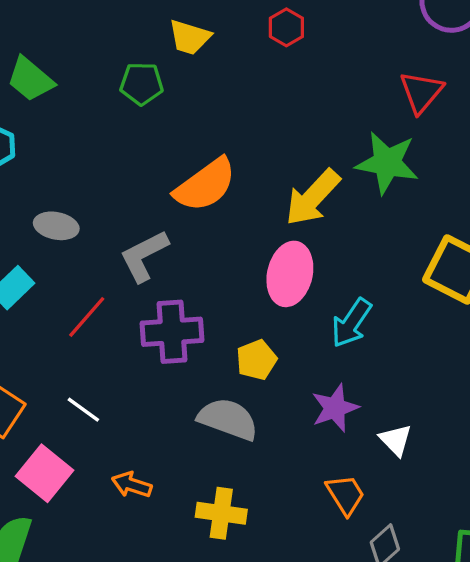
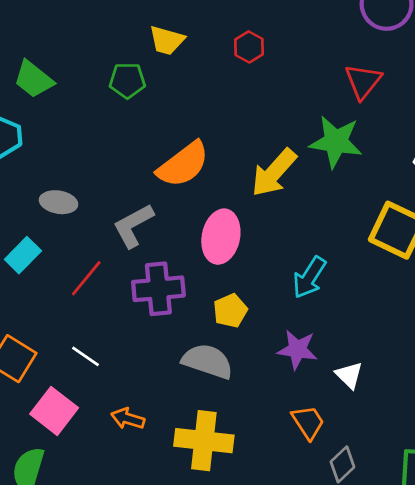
red hexagon: (286, 27) -> (249, 47), moved
pink ellipse: (290, 274) -> (221, 237), moved
purple star: (335, 408) -> (297, 350), turned 30
yellow cross: (221, 513) -> (204, 441), size x1.4

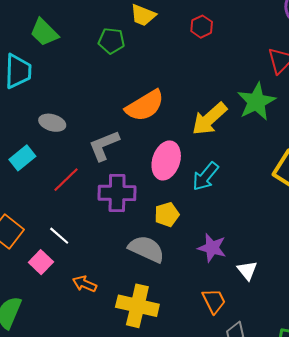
green star: (336, 142) -> (256, 102), turned 30
cyan arrow: (309, 277) -> (205, 176), moved
pink square: (54, 411) -> (41, 262), moved, size x0.7

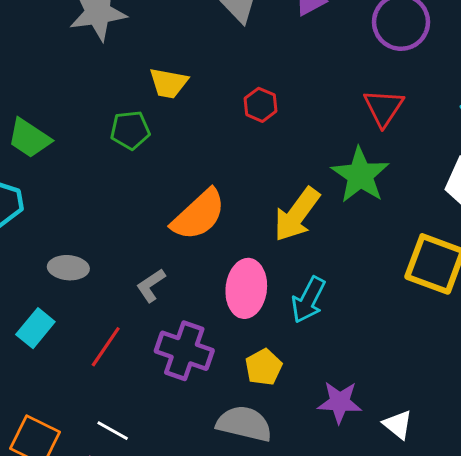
red hexagon: (202, 27) -> (260, 105), moved
gray L-shape: (104, 146) -> (151, 285), size x0.7
purple cross: (117, 193) -> (184, 351), turned 30

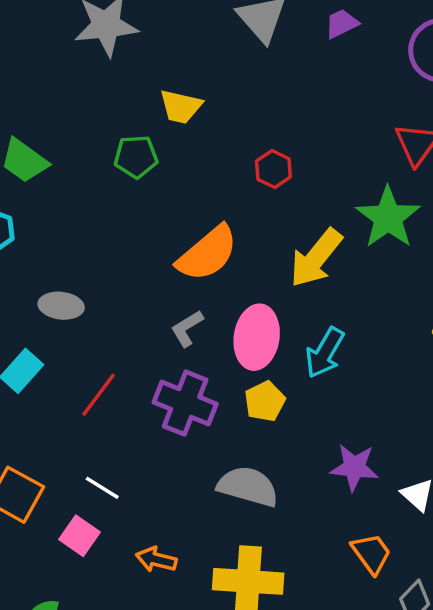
red hexagon: (260, 105) -> (273, 169), moved
gray L-shape: (151, 285) -> (187, 328), moved
yellow pentagon: (264, 367) -> (265, 401), moved

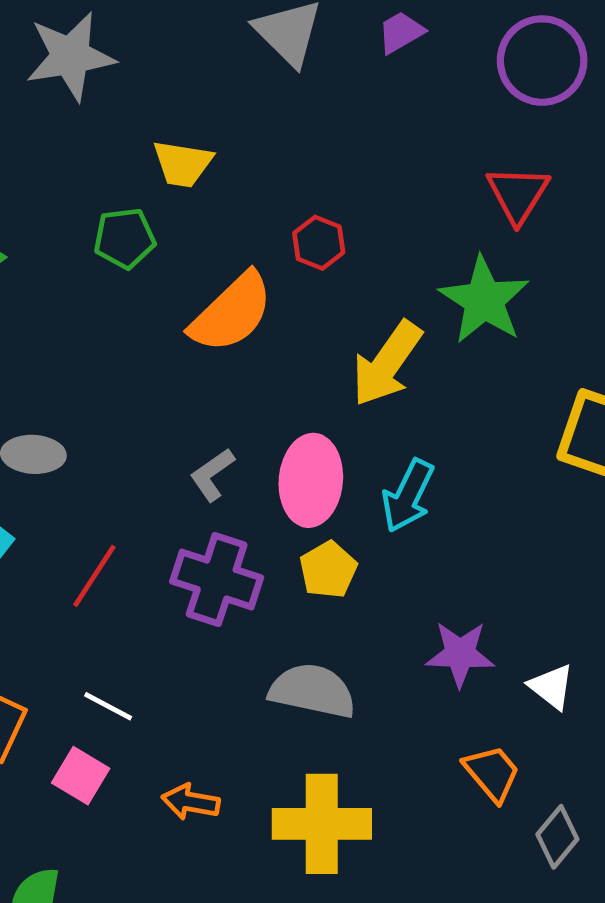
orange semicircle: (207, 253) -> (232, 313), moved

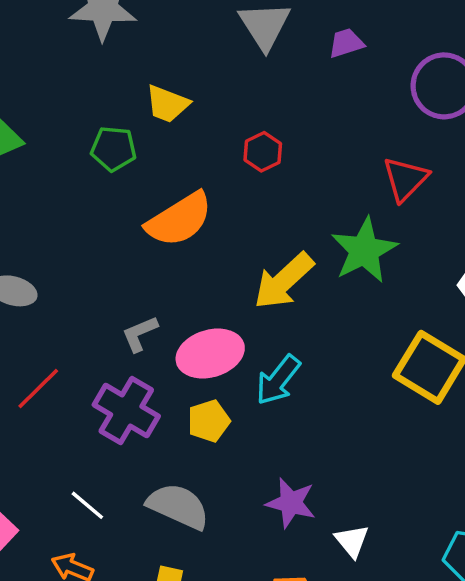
red hexagon: (319, 243) -> (263, 152), moved
pink ellipse: (311, 480) -> (210, 354), turned 56
white line: (108, 706) -> (87, 505), moved

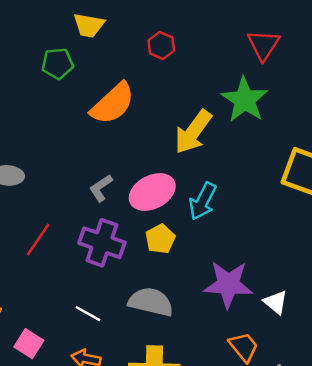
purple star: (291, 503) -> (228, 284), size x1.4

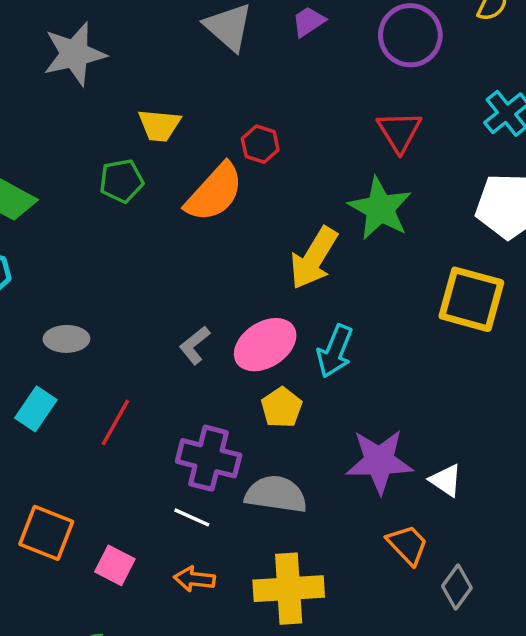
orange semicircle: (113, 104) -> (214, 192), moved
purple cross: (102, 243) -> (209, 458), moved

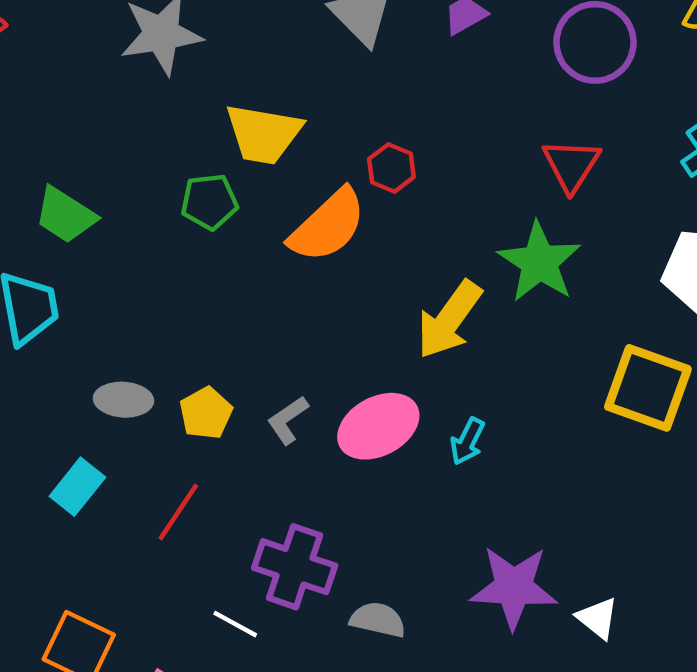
yellow trapezoid: (159, 125) -> (263, 134), size x1.4
cyan arrow: (335, 351) -> (467, 441), size x0.7
yellow pentagon: (282, 407) -> (206, 413), moved
gray semicircle: (276, 494) -> (378, 620), size x0.7
white line: (192, 517) -> (235, 624), moved

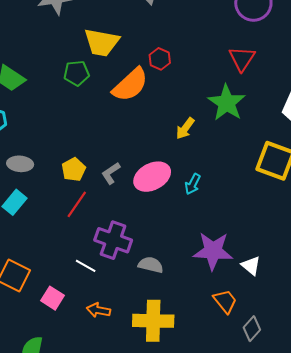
yellow arrow: (449, 320) -> (185, 128), size x0.6
gray ellipse: (123, 400) -> (20, 164), moved
red line: (178, 512) -> (77, 204), moved

